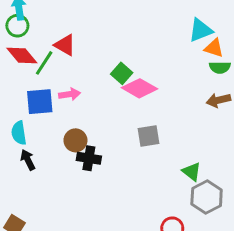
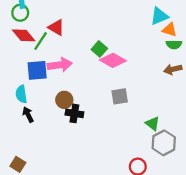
pink arrow: (70, 94) -> (60, 65), size x1.5

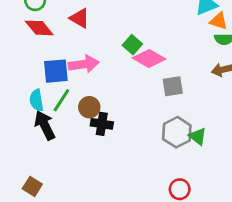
green line: (41, 41) -> (61, 100), moved
gray square: (120, 96) -> (173, 86), moved
black arrow: (28, 115) -> (45, 125), size x1.5
gray hexagon: (164, 143) -> (177, 132), moved

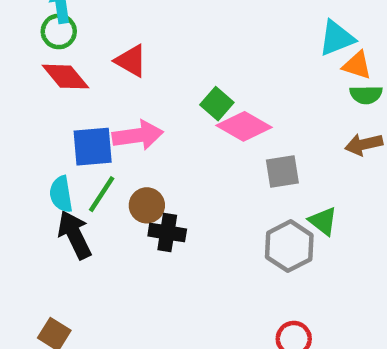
green triangle: (198, 136) -> (323, 221), moved

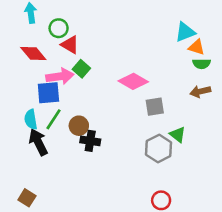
green circle: (59, 31) -> (59, 28), moved
green square: (217, 104) -> (81, 69), moved
pink arrow: (138, 135) -> (60, 76), moved

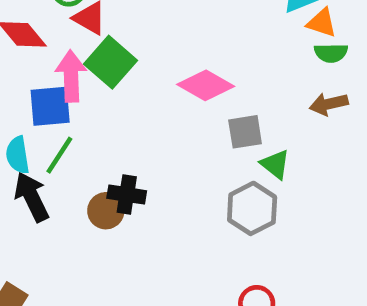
green square: (81, 69) -> (110, 62), size x1.5
pink arrow: (60, 76) -> (71, 76), turned -84
brown circle: (79, 126) -> (106, 211), moved
green triangle: (178, 135) -> (275, 164), moved

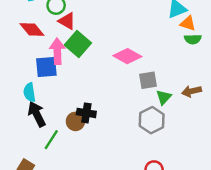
brown arrow: (329, 104) -> (192, 91), moved
green line: (59, 155) -> (51, 140), moved
green triangle: (275, 164) -> (164, 97), turned 35

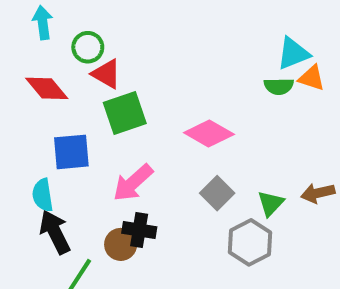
green semicircle: (193, 39) -> (279, 86), moved
green square: (78, 44) -> (125, 113), turned 30
pink arrow: (57, 51) -> (133, 183), moved, turned -130
gray square: (148, 80) -> (217, 193), moved, turned -36

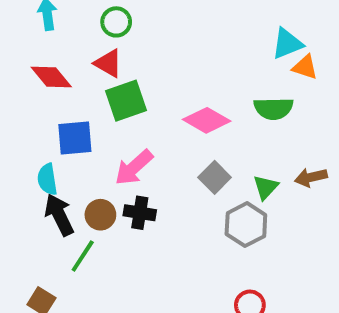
green circle: (88, 47) -> (116, 22), moved
green semicircle: (279, 86) -> (274, 109), moved, size x1.4
brown circle: (121, 244) -> (100, 215), moved

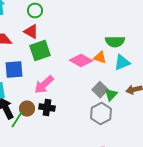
cyan triangle: (287, 44) -> (122, 62), moved
orange triangle: (305, 67) -> (100, 58), moved
green semicircle: (274, 109) -> (115, 42), moved
gray square: (215, 177) -> (100, 90), moved
green line: (83, 256) -> (17, 120), moved

